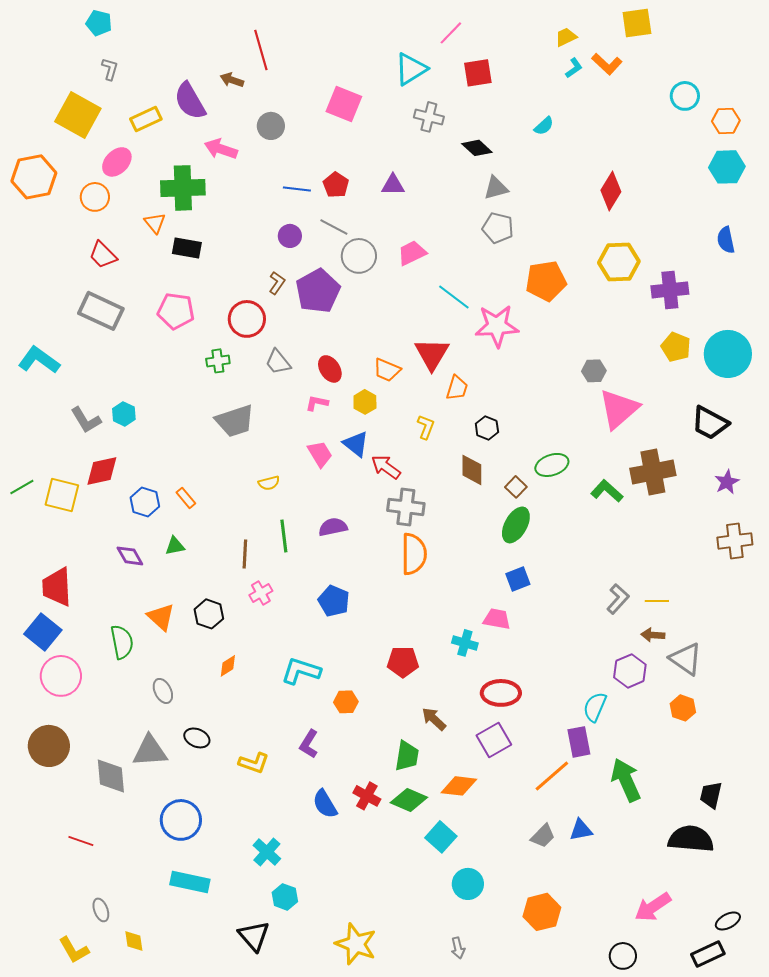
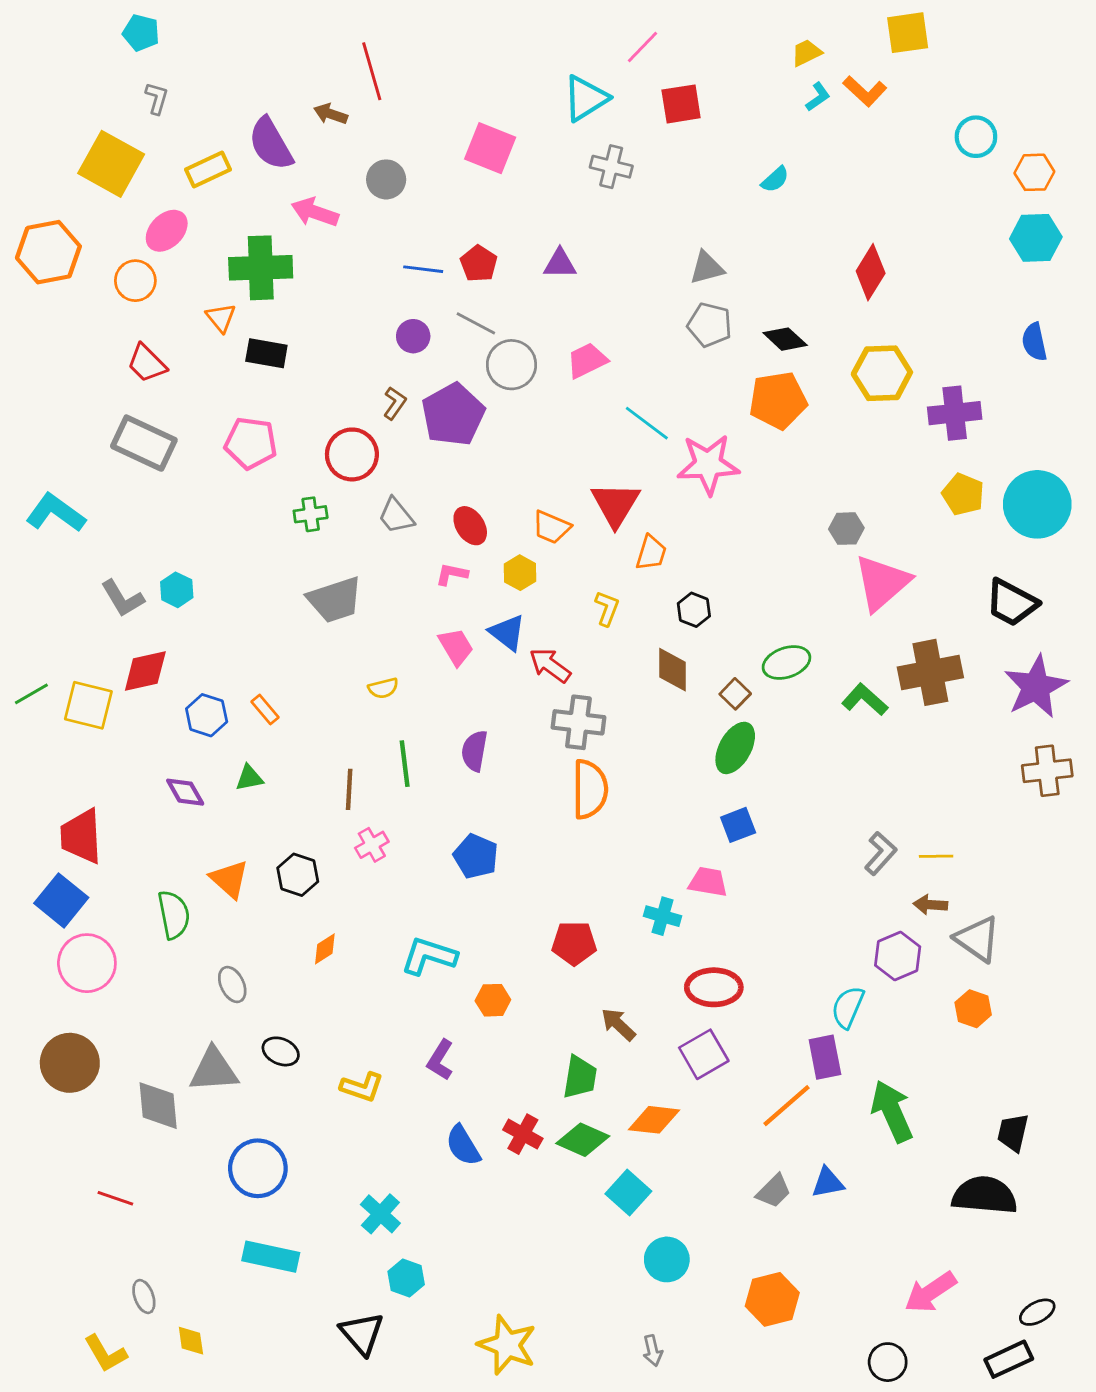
black diamond: (477, 148) -> (785, 339), moved
purple star: (727, 482) -> (1036, 687), size x1.8
purple semicircle: (333, 527) -> (474, 751), turned -68

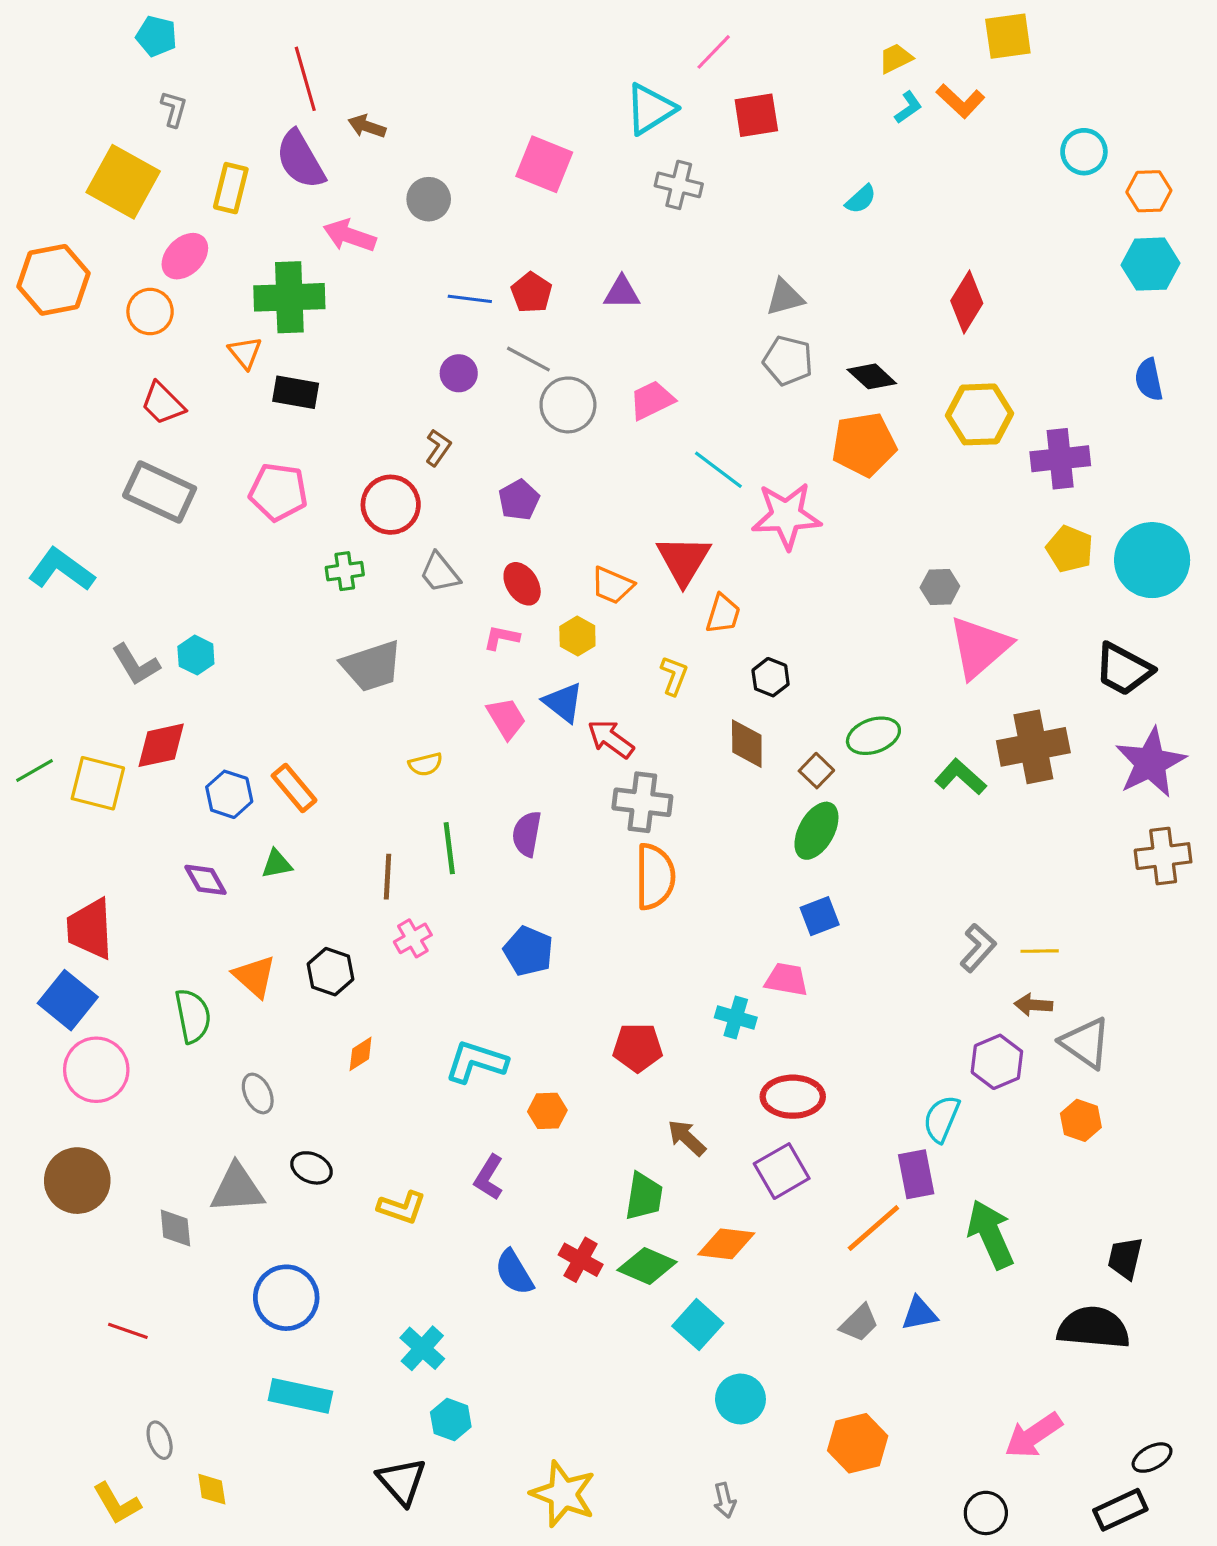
red line: (372, 71) -> (305, 79), moved
yellow rectangle: (208, 169) -> (231, 188), turned -51
purple pentagon: (453, 415) -> (519, 500), moved, size x0.6
orange rectangle: (265, 709) -> (294, 788), size x1.4
gray diamond: (158, 1106) -> (175, 1228), size x0.7

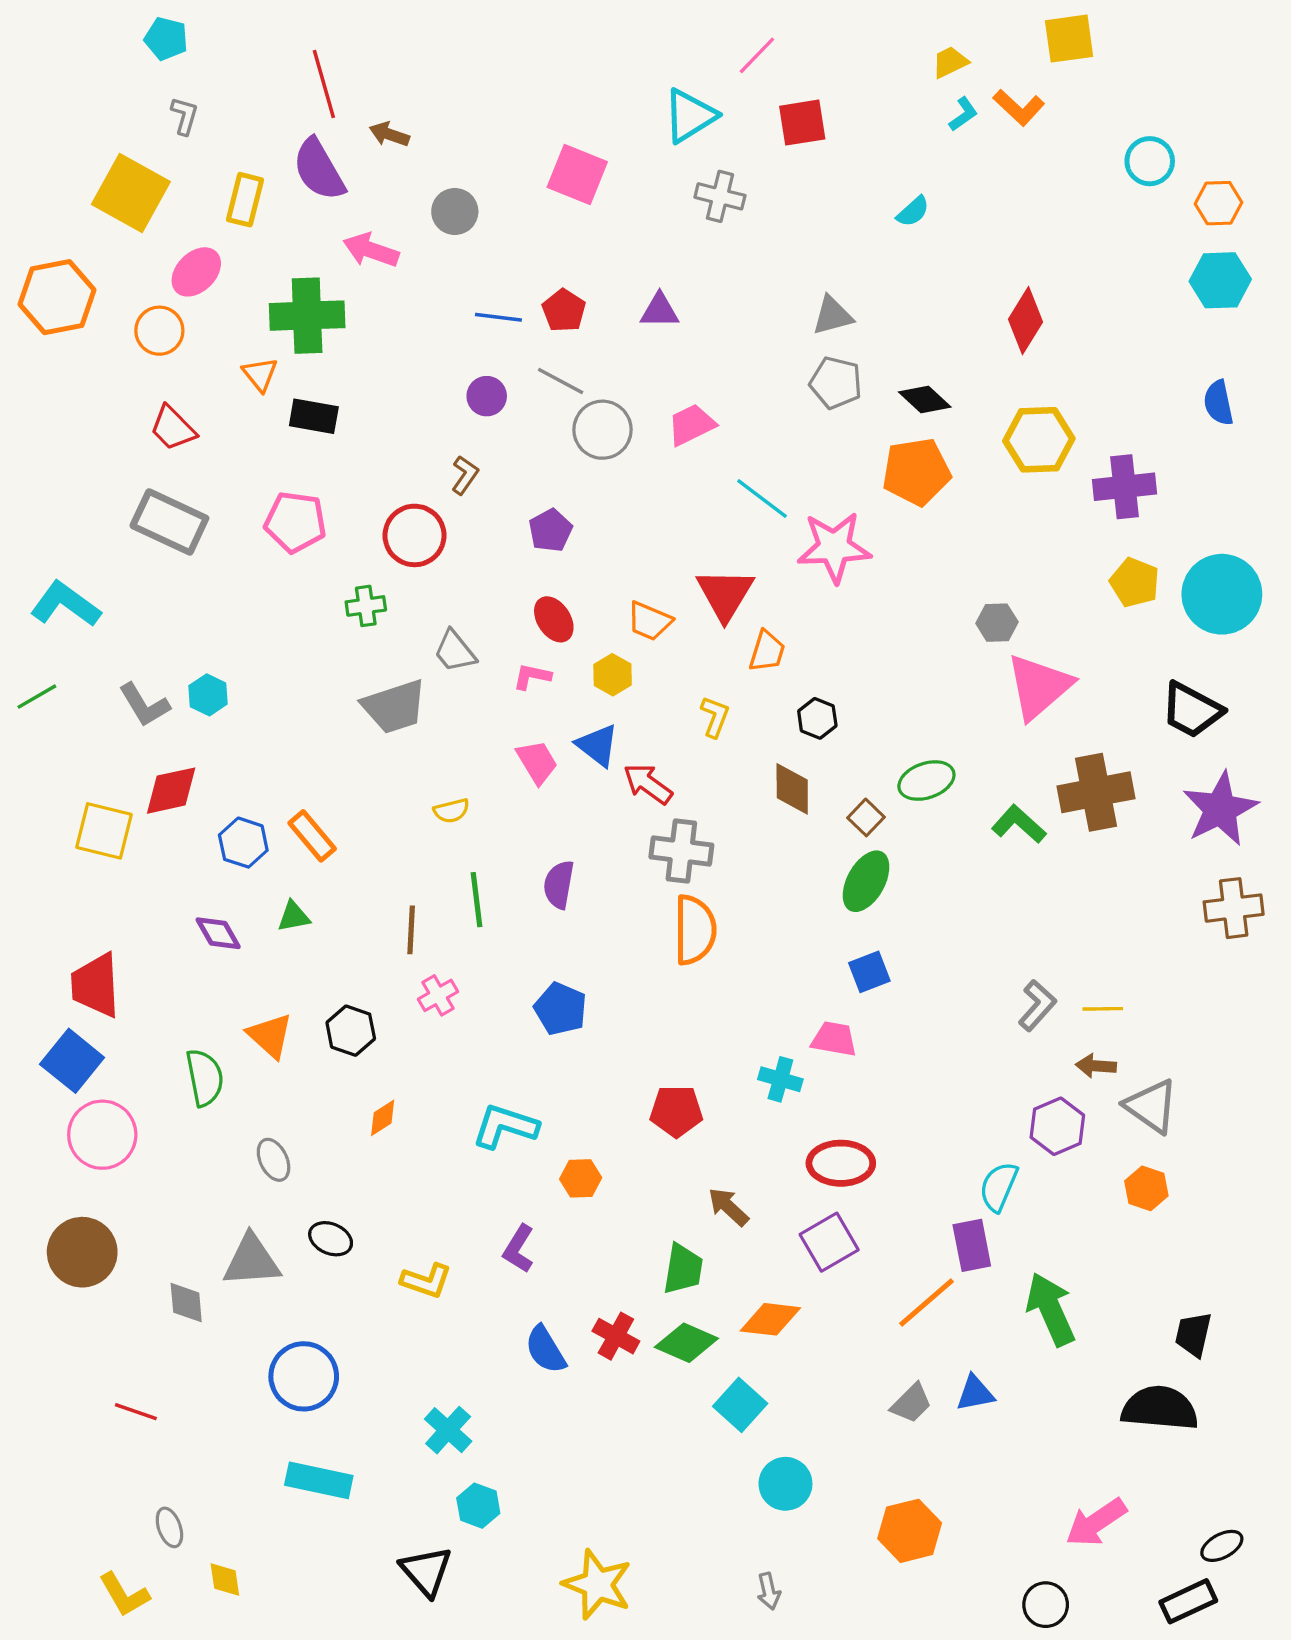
gray trapezoid: (440, 573) -> (455, 651), moved
green line: (35, 771) -> (37, 697), moved

